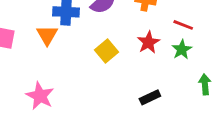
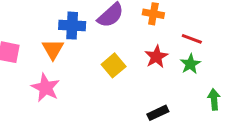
pink star: (40, 96) -> (46, 88), moved

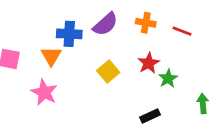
red line: (192, 39) -> (182, 31), moved
green star: (190, 64) -> (168, 78), moved

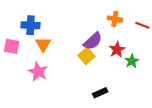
purple semicircle: (105, 24) -> (93, 41), moved
blue cross: (69, 34) -> (31, 25), moved
black rectangle: (150, 116) -> (100, 93), moved

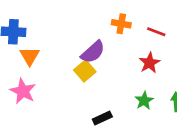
red star: (117, 50) -> (149, 63), moved
green star: (132, 61) -> (144, 101), moved

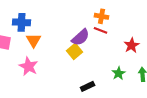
red line: (156, 32) -> (101, 30), moved
red star: (149, 63) -> (132, 45), moved

